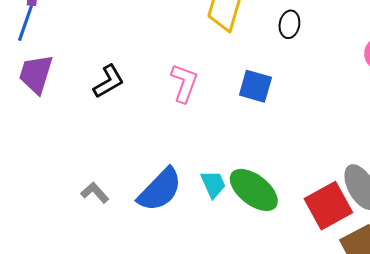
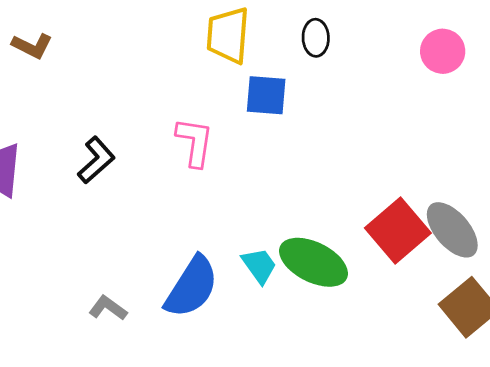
blue square: (255, 86) -> (266, 95), moved
red square: (328, 206) -> (398, 231), moved

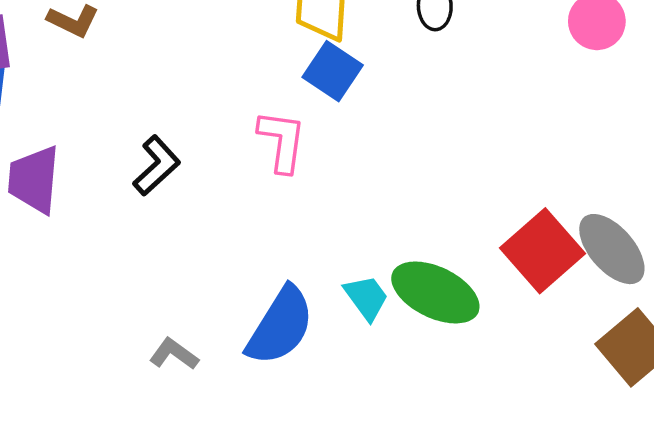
blue square: (266, 95) -> (333, 71), moved, turned 30

